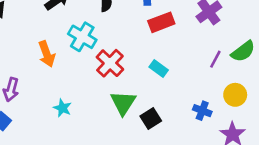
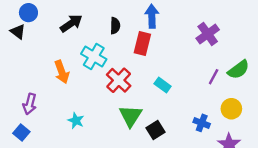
red rectangle: (161, 22) -> (142, 43), moved, turned -55

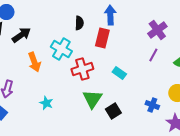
black arrow: (71, 23) -> (21, 35), moved
purple line: (214, 77) -> (153, 55), moved
red cross: (119, 80) -> (82, 69), turned 30

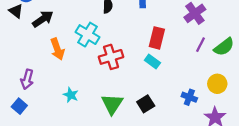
red rectangle: (102, 38) -> (157, 38), moved
purple line: (153, 55) -> (200, 45), moved
green triangle: (92, 99) -> (112, 104), moved

